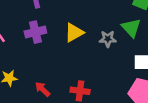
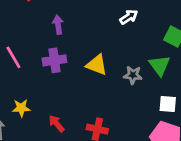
yellow triangle: (74, 33) -> (97, 65), turned 45

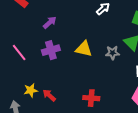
purple arrow: (58, 25) -> (50, 22), turned 64
red arrow: (57, 124) -> (49, 95), moved

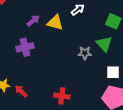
purple arrow: (50, 22) -> (33, 21), moved
yellow triangle: (84, 49) -> (55, 23), moved

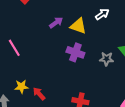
purple cross: (25, 47) -> (75, 52), moved, turned 30

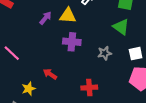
gray star: (107, 59) -> (105, 53), moved
red arrow: (39, 94) -> (50, 74), moved

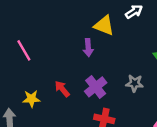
purple arrow: (45, 18) -> (88, 48), moved, turned 120
purple cross: (72, 42) -> (96, 87), moved, turned 30

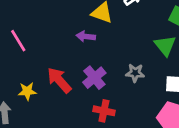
purple arrow: (88, 48) -> (86, 36), turned 102
red arrow: (62, 89) -> (59, 80), size x1.5

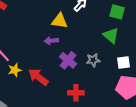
purple cross: (94, 78) -> (68, 60), moved
yellow star: (27, 91) -> (15, 70), moved

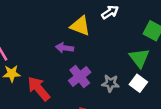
white square: (123, 62) -> (138, 83), moved, turned 32

